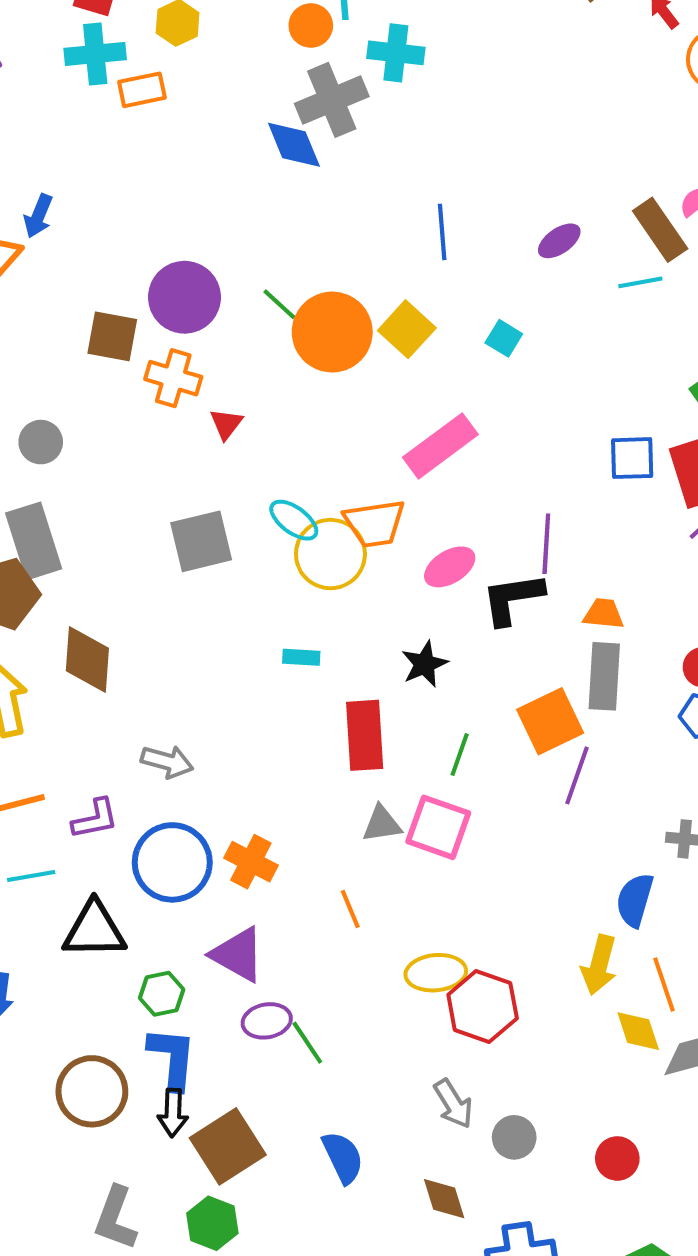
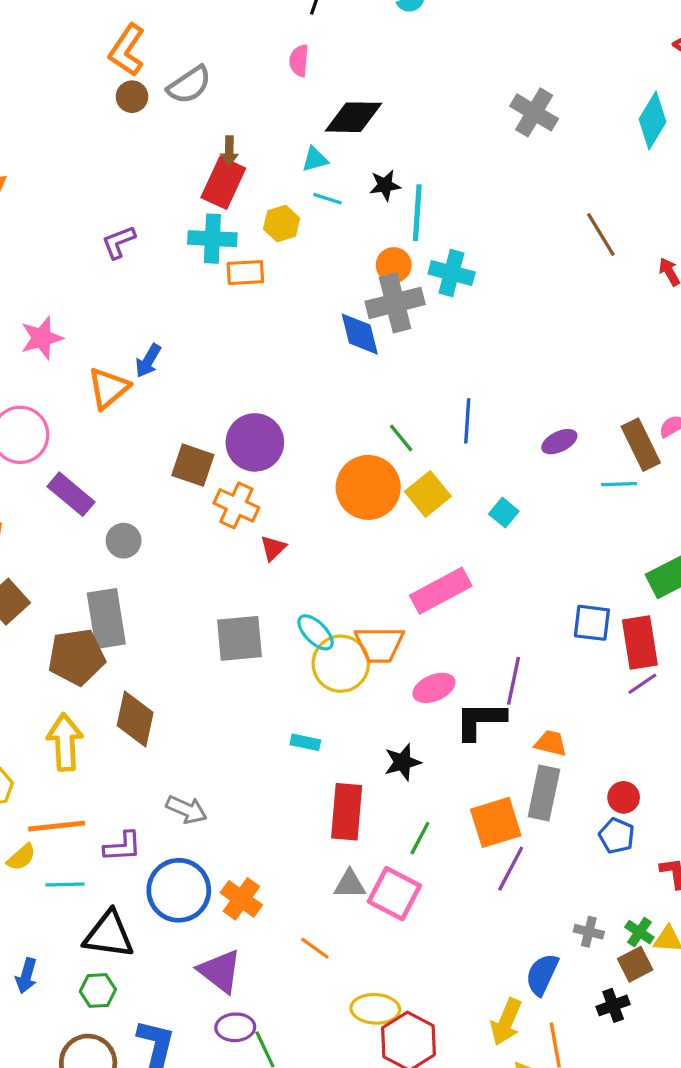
orange circle: (311, 25) -> (394, 265), moved
green line: (279, 304) -> (401, 438), moved
orange line: (350, 909) -> (315, 948), turned -40
green hexagon: (162, 994) -> (98, 990), moved

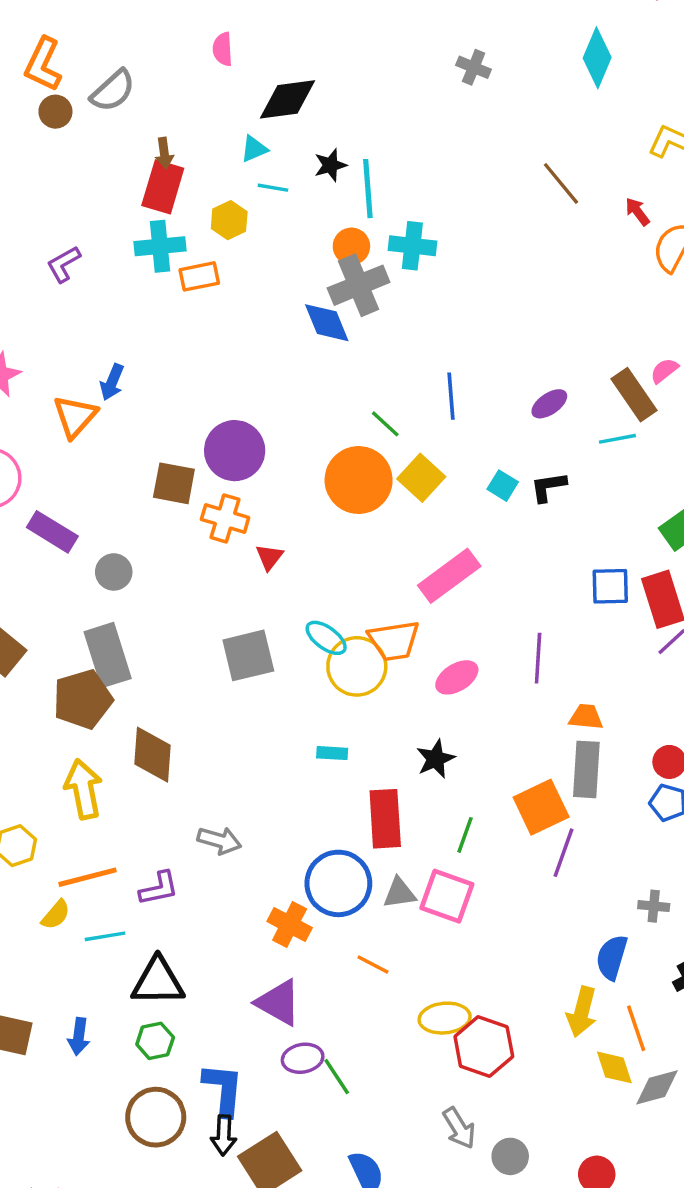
gray cross: (534, 112) -> (474, 67), size x0.7
black L-shape: (480, 720) -> (548, 487), moved, size x0.7
blue circle: (179, 890) -> (338, 883), moved

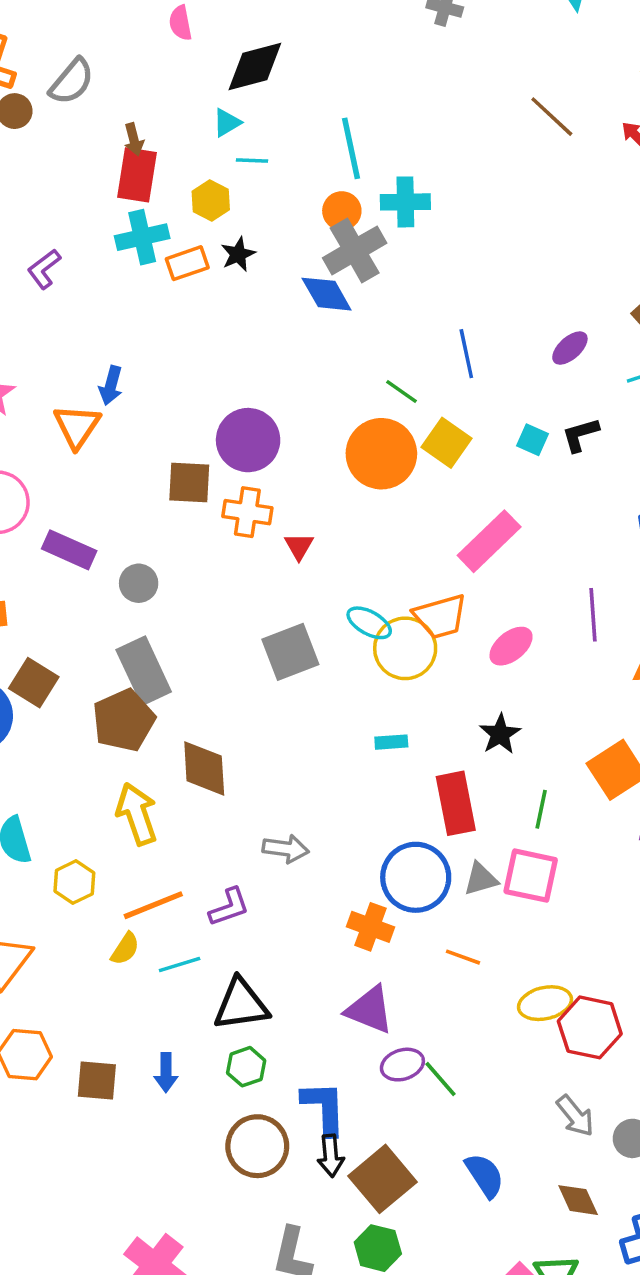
black star: (330, 165) -> (238, 254), moved

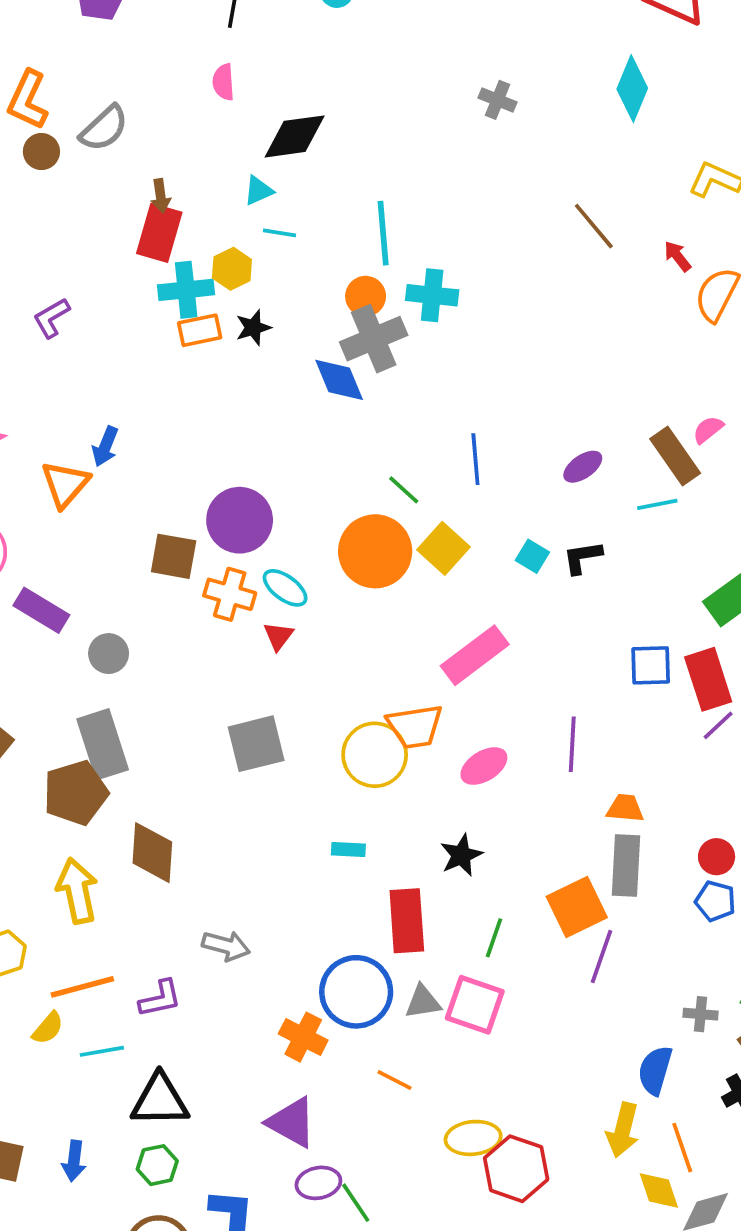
cyan cross: (142, 237) -> (186, 290), moved
cyan ellipse: (369, 623) -> (285, 588), moved

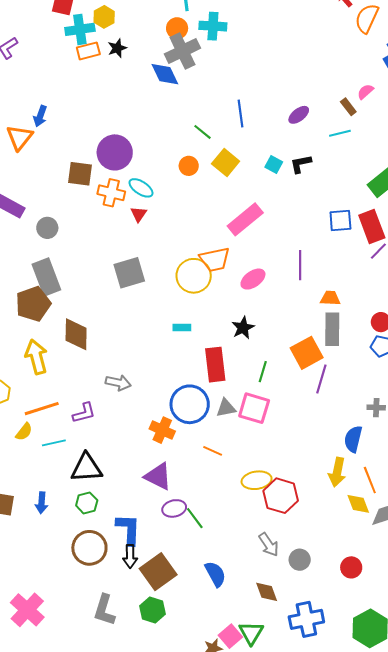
brown rectangle: (675, 456) -> (348, 107), size x0.6
orange circle: (375, 551) -> (189, 166), size x0.5

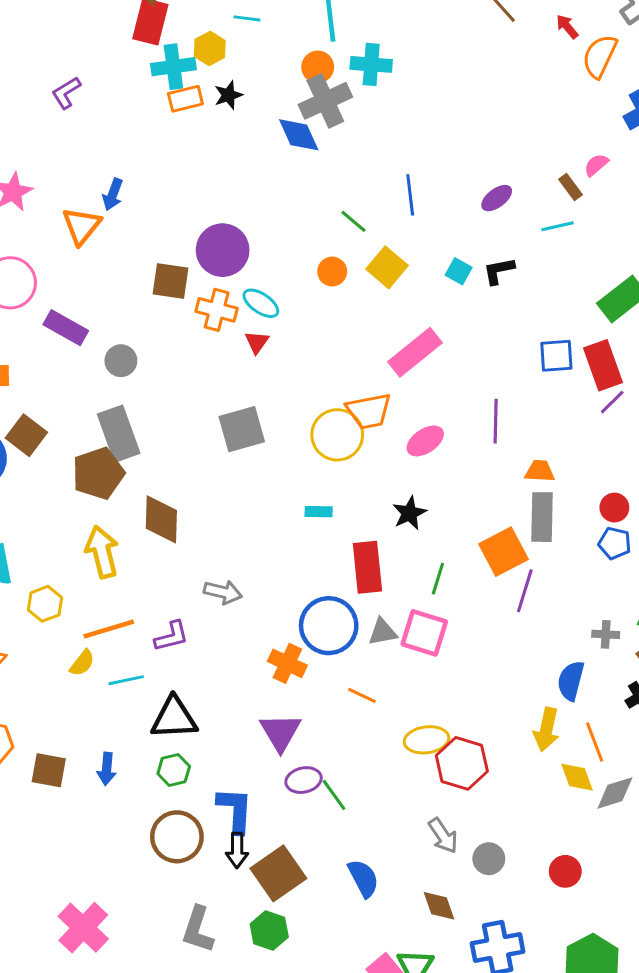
purple triangle: (158, 476) -> (280, 732), turned 32

